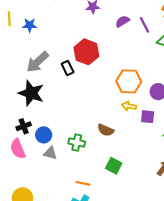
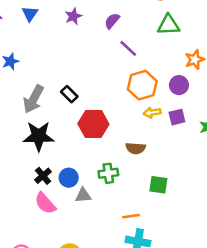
purple line: (144, 25) -> (128, 48), moved
red hexagon: (86, 52) -> (93, 124), moved

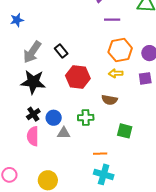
purple line: (128, 48) -> (112, 20), turned -49
yellow arrow: (152, 113) -> (116, 73), moved
pink semicircle: (45, 203) -> (33, 136), turned 36

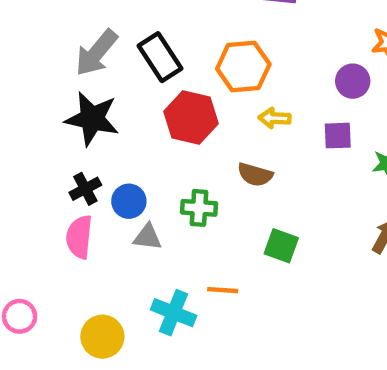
orange hexagon: (120, 50) -> (243, 66), moved
black rectangle: (61, 51) -> (160, 57), size x1.5
cyan cross: (104, 174) -> (174, 313), moved

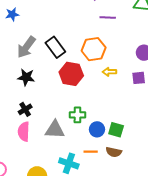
black star: (92, 119) -> (26, 77), size x0.7
brown semicircle: (255, 175) -> (114, 152), moved
blue circle: (129, 201) -> (97, 129), moved
gray triangle: (147, 237) -> (55, 130), size x1.5

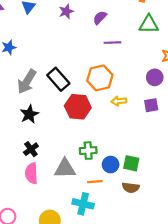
black star: (26, 77) -> (29, 114), turned -30
orange line: (91, 152) -> (95, 182), moved

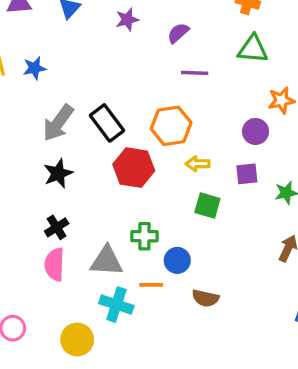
green square: (131, 163) -> (207, 206), moved
cyan cross: (83, 204) -> (116, 305), moved

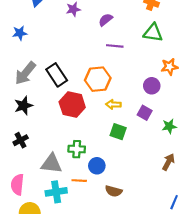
blue star: (34, 68) -> (20, 33), moved
purple square: (247, 174) -> (145, 113), turned 32
pink semicircle: (54, 264) -> (17, 185), moved
cyan cross: (116, 305) -> (56, 192), turned -30

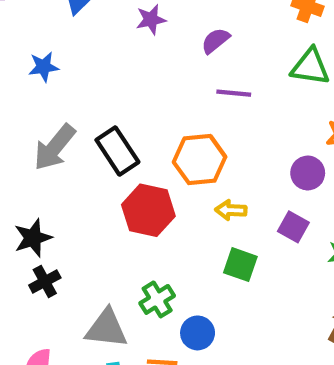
black star: (23, 106) -> (33, 238), moved
green cross: (77, 149) -> (157, 299), turned -35

